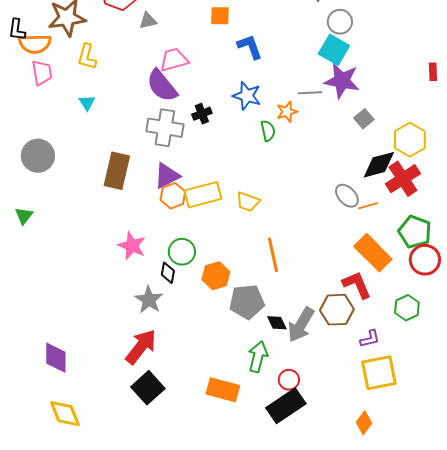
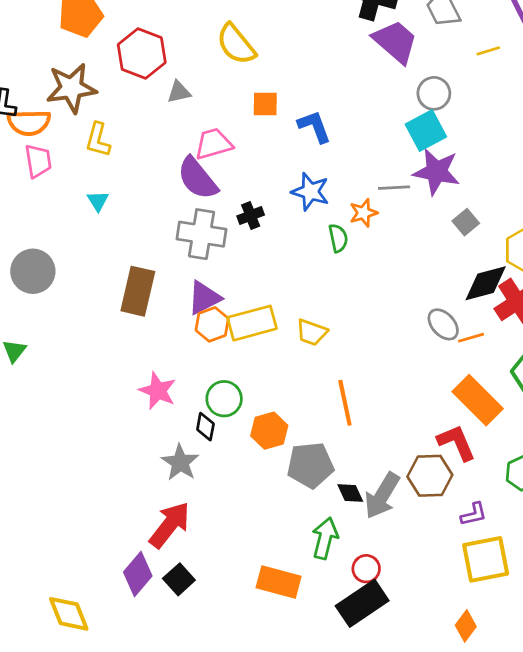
orange square: (220, 16) -> (265, 104), moved
cyan square: (334, 50) -> (426, 131), turned 32
purple diamond: (56, 358) -> (138, 574), moved, turned 40
black square: (148, 388) -> (179, 579), size x0.7

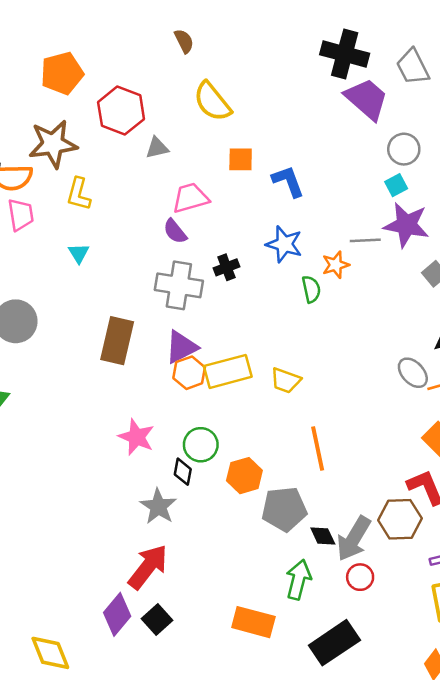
cyan square: (426, 131) -> (396, 185), size x0.6
purple semicircle: (198, 178) -> (175, 231), size x0.6
red circle: (366, 569) -> (360, 577), moved

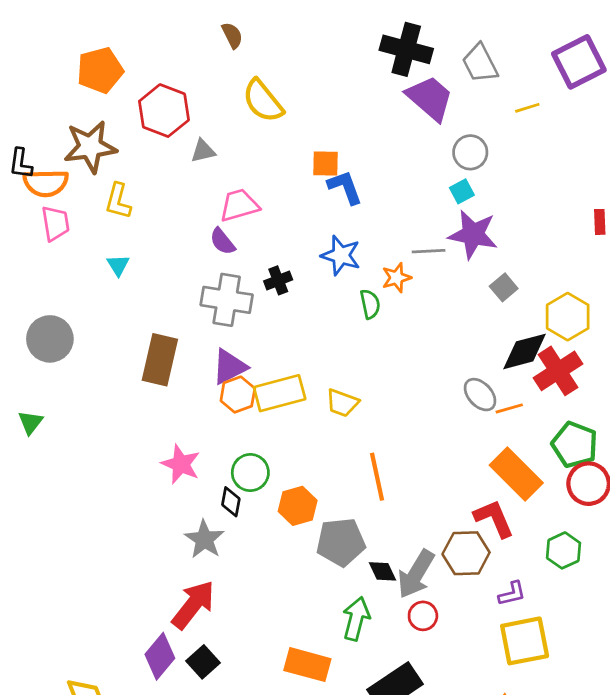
orange square: (241, 159) -> (326, 163), moved

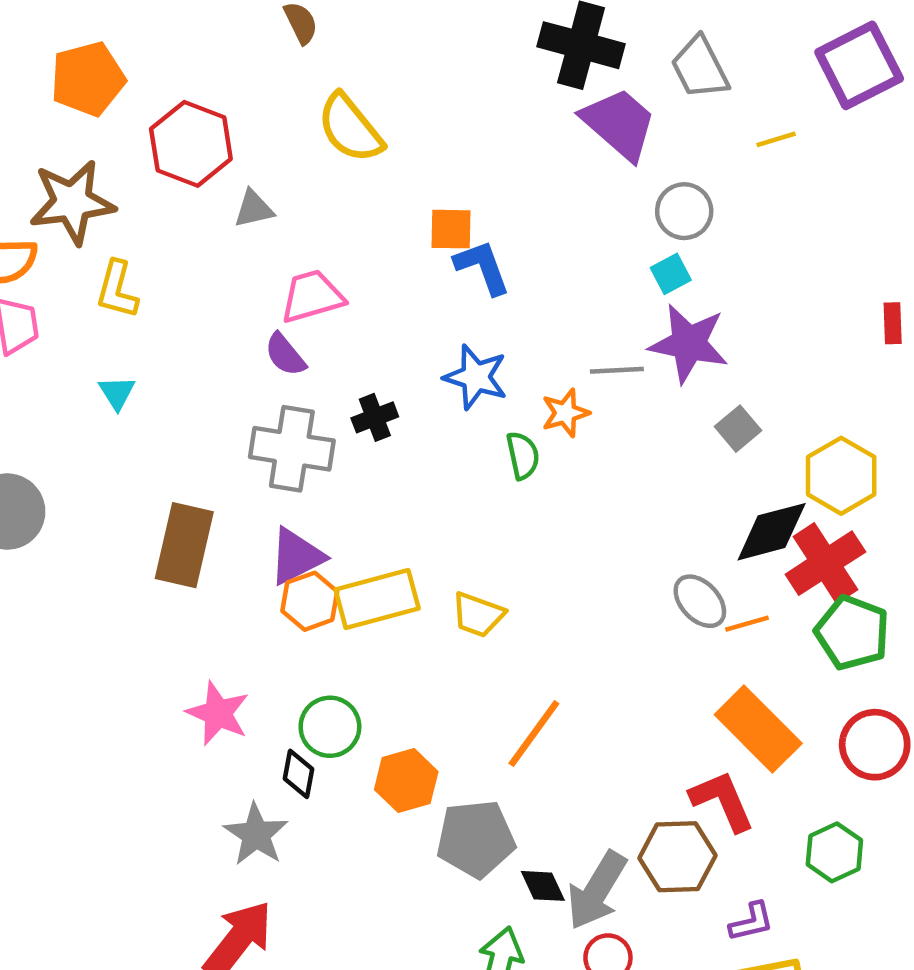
green pentagon: (575, 445) -> (852, 633), moved
orange line: (377, 477) -> (534, 733), turned 48

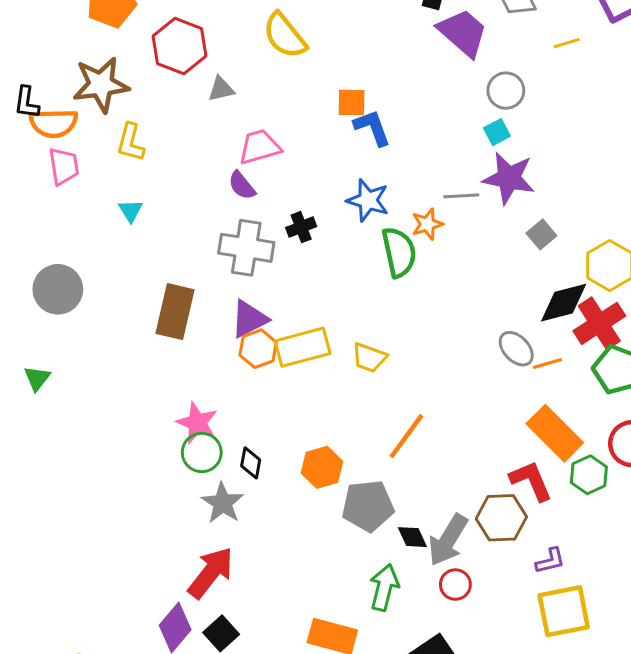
green semicircle: (523, 455) -> (399, 252), size x1.6
green circle: (330, 727) -> (202, 452), moved
green hexagon: (834, 852) -> (589, 475), moved

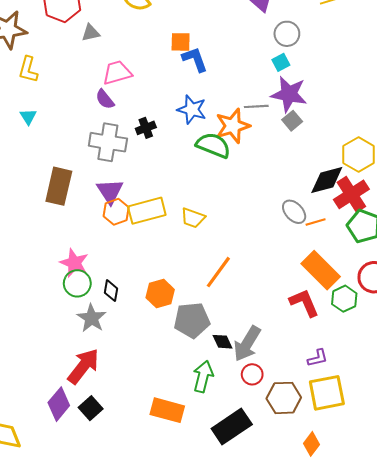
orange star: (427, 224) -> (233, 126), size x1.6
gray square: (541, 234) -> (292, 121), moved
green semicircle: (399, 252) -> (213, 145), turned -56
purple triangle: (249, 319) -> (110, 191), turned -36
brown hexagon: (501, 518) -> (284, 398), moved

